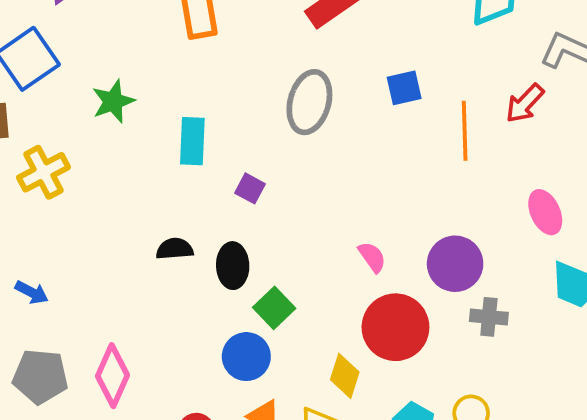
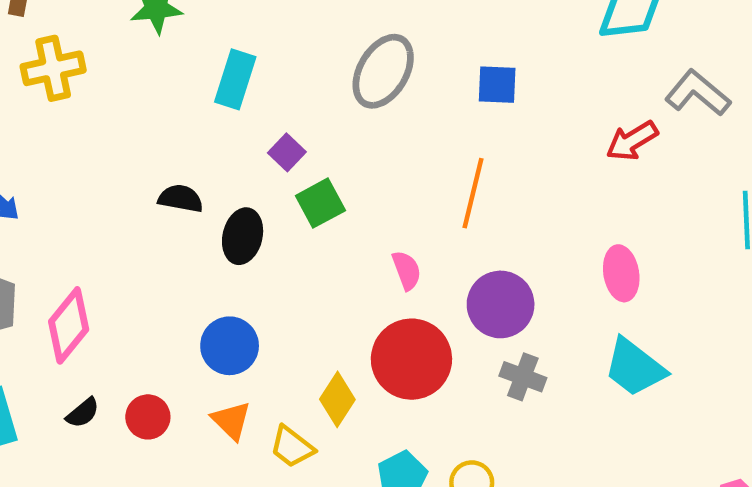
orange line: (465, 131) -> (473, 193), moved
green square: (274, 308) -> (320, 203), moved

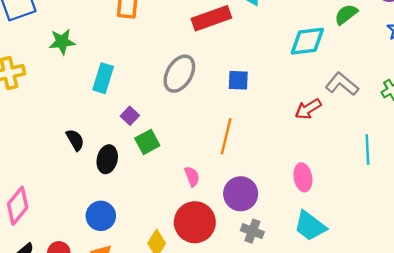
black semicircle: (181, 198) -> (75, 140), turned 50

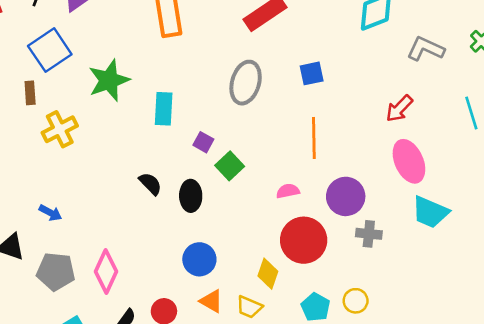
green star: (62, 42) -> (109, 80), size x1.4
red arrow: (308, 109) -> (399, 109), moved
pink semicircle: (192, 176) -> (288, 191), turned -66
pink ellipse: (303, 177) -> (409, 161), size x1.4

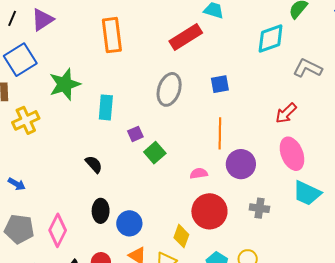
purple square: (203, 142) -> (135, 134), turned 35
black ellipse: (191, 196) -> (101, 211), moved
purple circle: (346, 196) -> (241, 164), moved

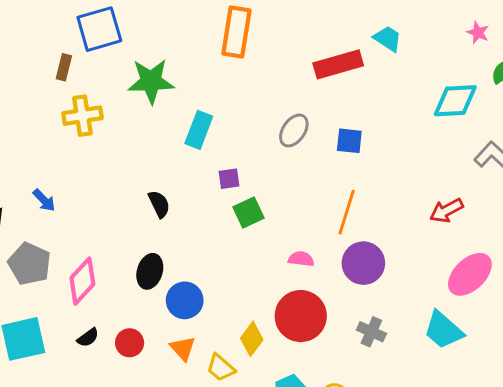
blue square: (220, 84) -> (349, 141), moved
gray ellipse: (169, 89) -> (294, 130), size x0.7
pink ellipse: (292, 154) -> (470, 274), moved, turned 52

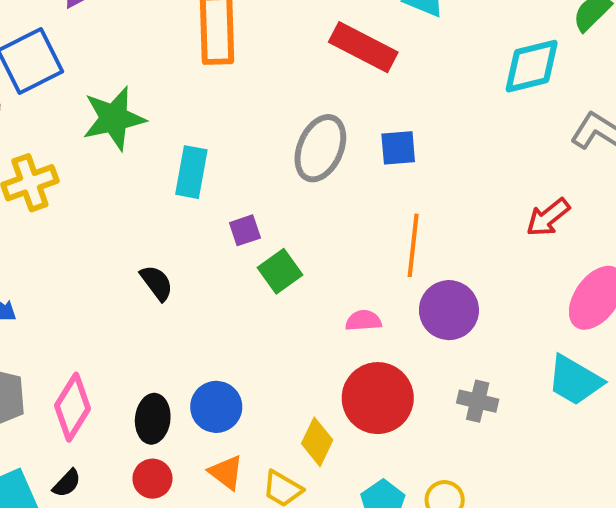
red rectangle: (338, 64) -> (363, 47), turned 54
gray ellipse: (294, 130) -> (320, 148), size x1.4
black ellipse: (150, 271) -> (153, 419), moved
black semicircle: (88, 338) -> (67, 483), moved

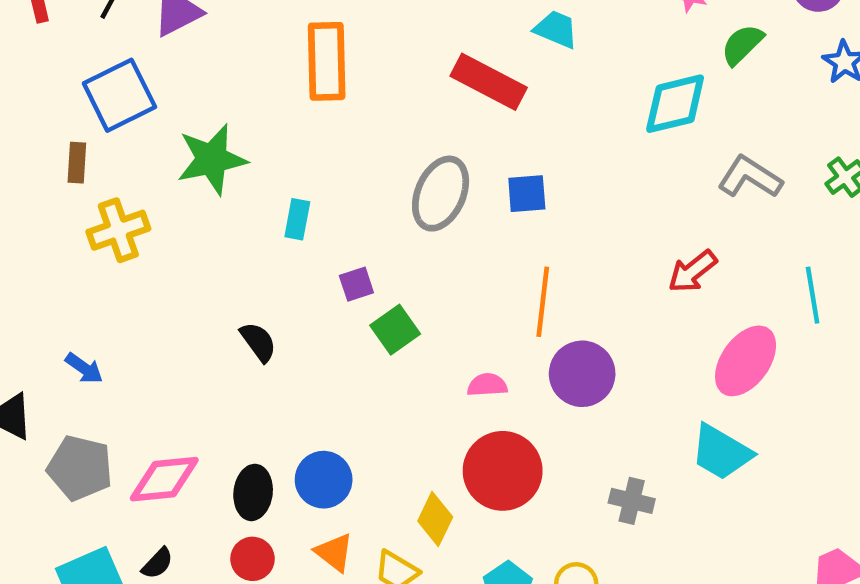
cyan rectangle: (191, 172) -> (297, 219), size x0.7
gray cross: (478, 401) -> (632, 501), moved
pink diamond: (72, 407) -> (164, 479), turned 52

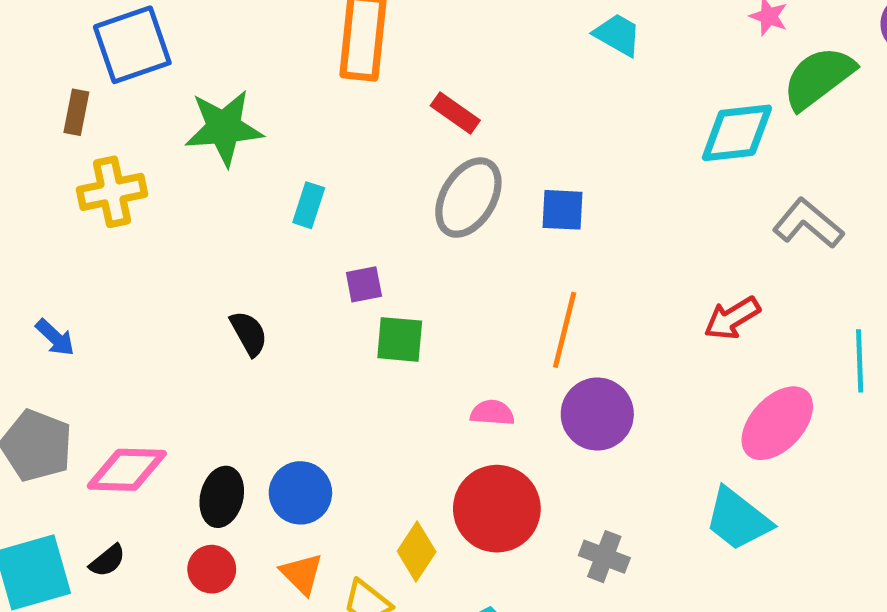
green semicircle: (742, 45) -> (818, 78), size x1.5
red rectangle: (489, 82) -> (455, 113), moved, size x0.6
green square: (395, 330) -> (400, 339), turned 33
gray cross: (632, 501) -> (604, 557), moved

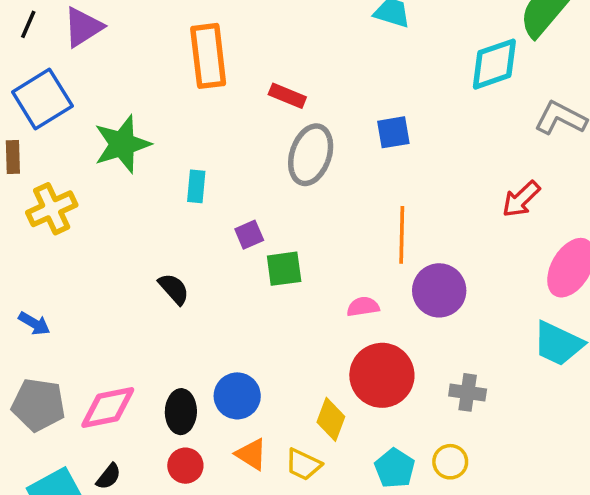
blue square: (562, 210) -> (393, 132), moved

